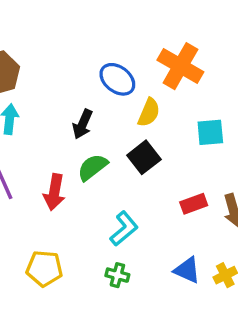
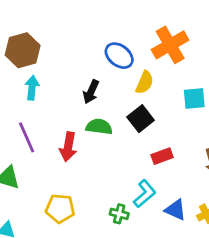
orange cross: (180, 66) -> (170, 45), turned 30
green semicircle: (92, 167) -> (99, 127), turned 45
red rectangle: (194, 204) -> (162, 156), moved
cyan L-shape: (124, 229) -> (145, 194), moved

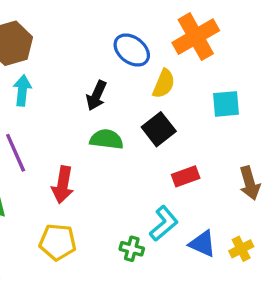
red arrow: (68, 147) -> (63, 185), moved

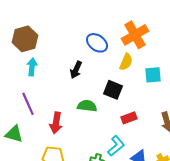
yellow semicircle: (164, 84) -> (126, 62), moved
black square: (159, 129) -> (113, 90), turned -30
green semicircle: (106, 139) -> (87, 106), moved

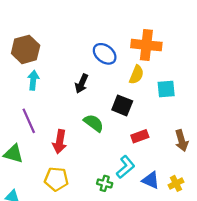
orange cross: (135, 35) -> (146, 45), turned 36
green semicircle: (87, 106) -> (94, 123), turned 30

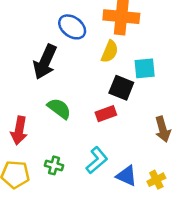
black arrow: (82, 83) -> (45, 62), size x1.5
black square: (122, 105) -> (121, 88), moved
red rectangle: (140, 136) -> (106, 114), moved
green cross: (105, 183) -> (54, 165), moved

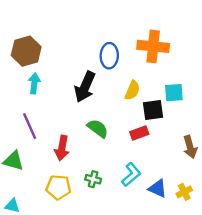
blue ellipse: (72, 27) -> (109, 56), turned 55
yellow semicircle: (110, 52) -> (132, 90), moved
black square: (121, 88) -> (153, 110), turned -30

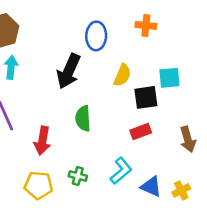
orange cross: (153, 46) -> (146, 25), size x0.6
green semicircle: (98, 128) -> (83, 118), turned -130
red rectangle: (139, 133) -> (141, 132), moved

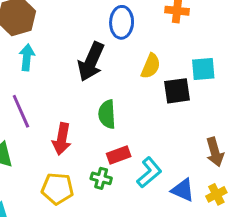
red rectangle: (141, 132) -> (119, 155), moved
brown arrow: (188, 139) -> (215, 152), moved

